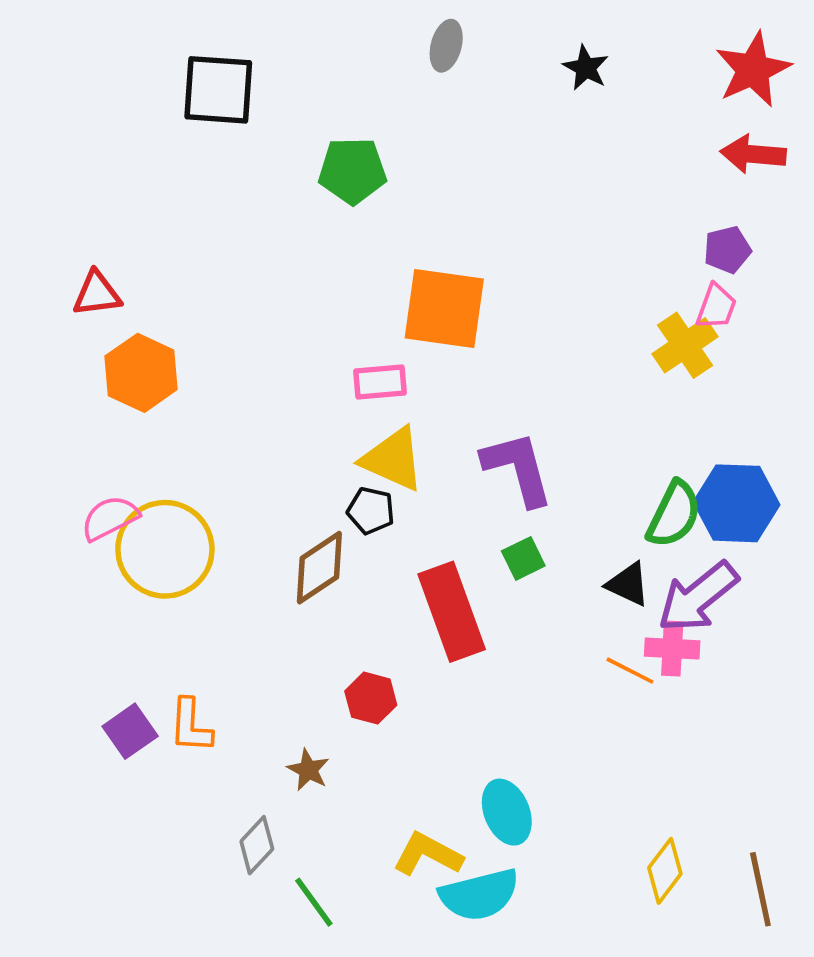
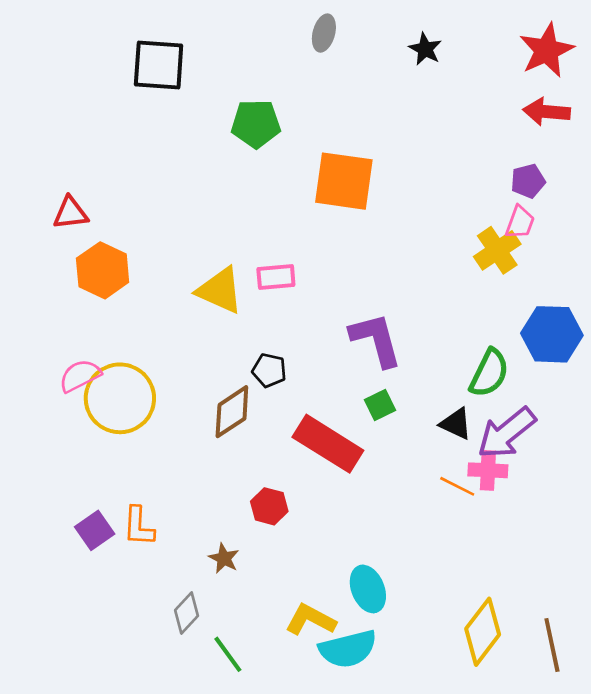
orange square: (444, 309) -> (344, 181), moved
yellow triangle: (393, 459) -> (220, 290), moved
blue hexagon: (737, 503) -> (552, 334), moved
red rectangle: (452, 612) -> (328, 444), turned -38
yellow diamond: (665, 871) -> (483, 632), size x1.4

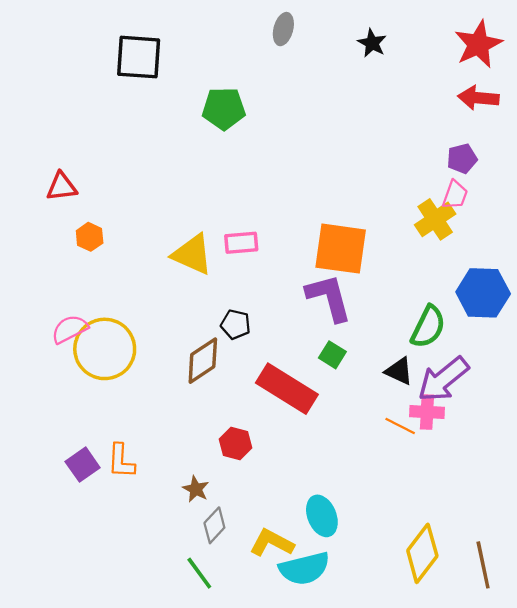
orange square: (344, 181) -> (341, 249), moved
orange hexagon: (103, 270) -> (90, 237), size x0.6
green square: (380, 405) -> (332, 355), turned -32
gray diamond: (187, 613) -> (214, 525), moved

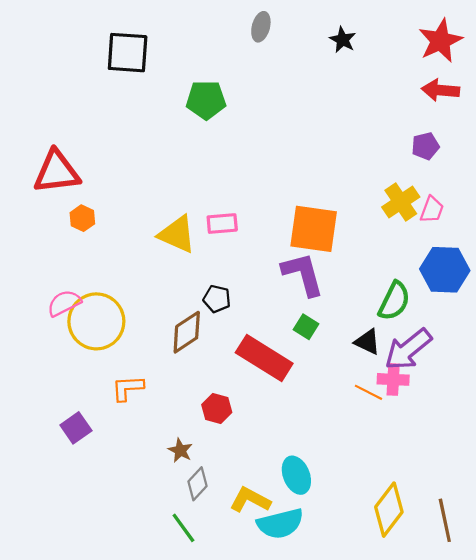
red triangle: (62, 187) -> (57, 172), size x1.6
pink trapezoid: (455, 195) -> (432, 210), moved
orange L-shape: (121, 461) -> (128, 388), moved, turned 84

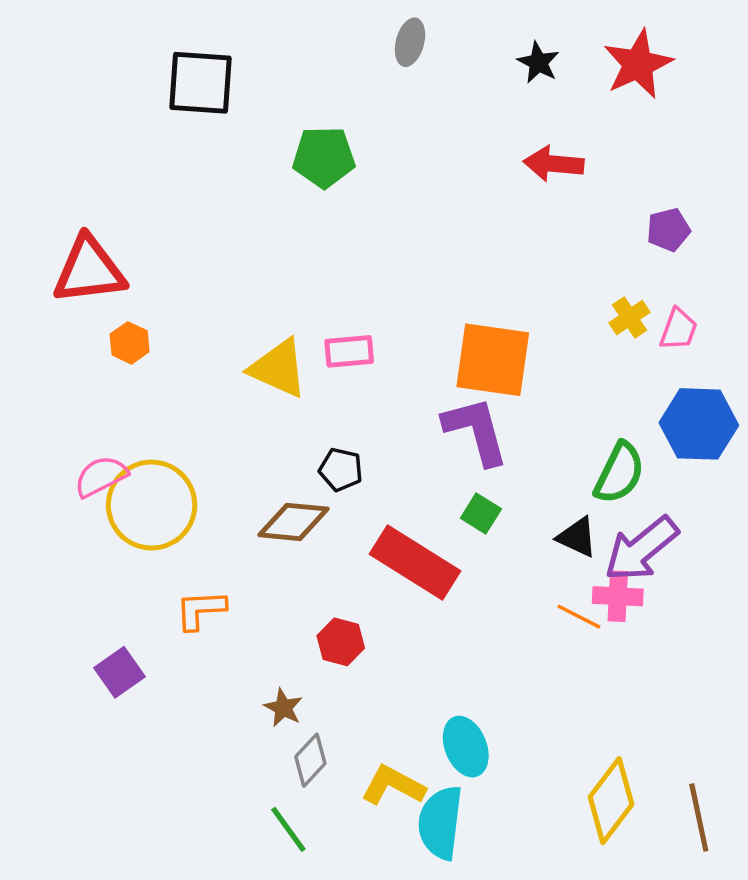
red star: (440, 41) -> (638, 64), moved
red arrow: (440, 90) -> (554, 164), moved
yellow cross: (401, 202) -> (630, 318), size x0.7
brown diamond: (187, 332) -> (293, 522), turned 39
cyan semicircle: (280, 524) -> (440, 823), turned 111

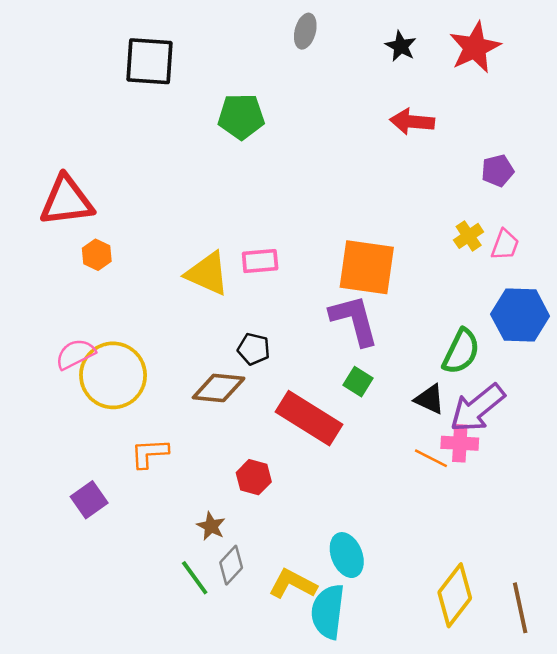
green line: (288, 829) -> (195, 578), moved

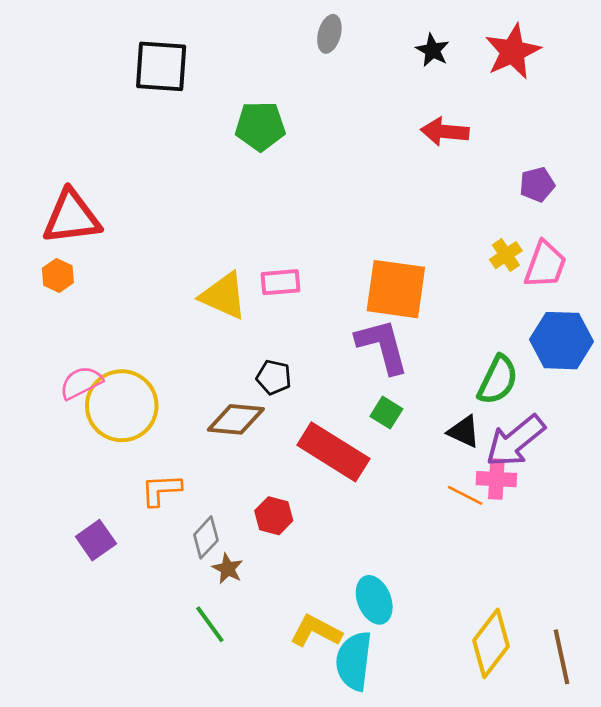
pink trapezoid: (505, 245) -> (545, 265), size x1.4
orange hexagon: (97, 255) -> (58, 275), moved
gray diamond: (231, 565) -> (206, 537), moved

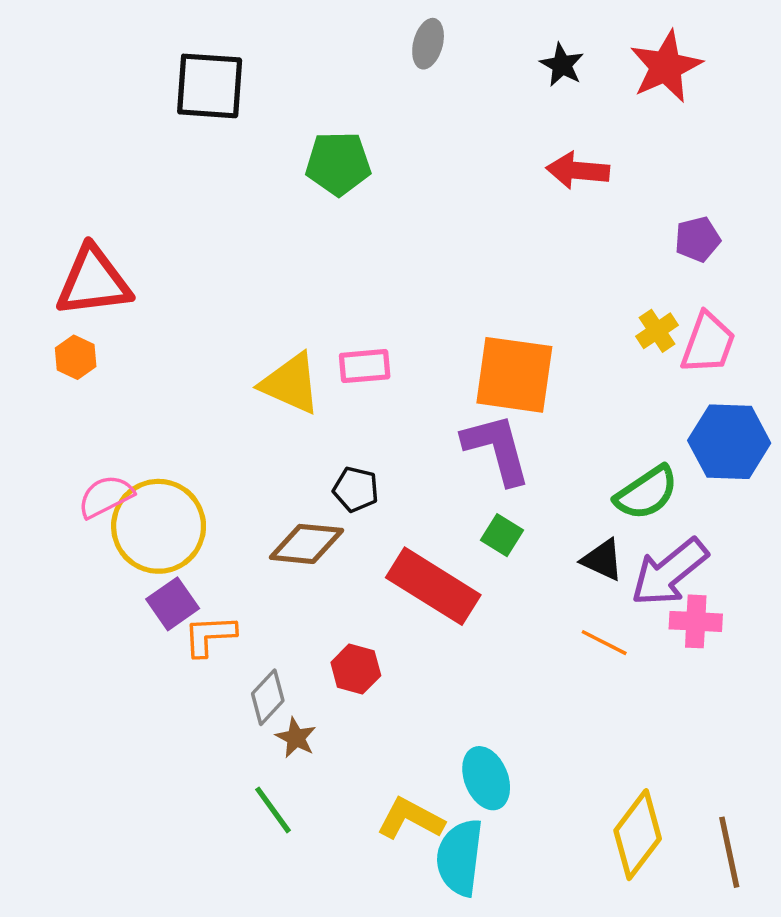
green semicircle: (498, 380) -> (646, 493), turned 30
pink cross: (496, 479) -> (696, 621), moved
purple square: (96, 540) -> (173, 604), moved

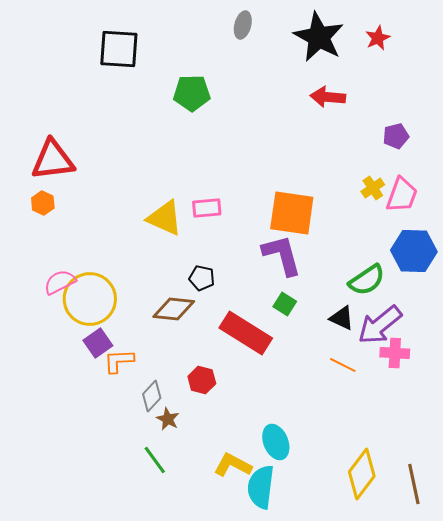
black star: (562, 65) -> (319, 37), size x2.0
red star: (666, 67) -> (378, 38), size x0.6

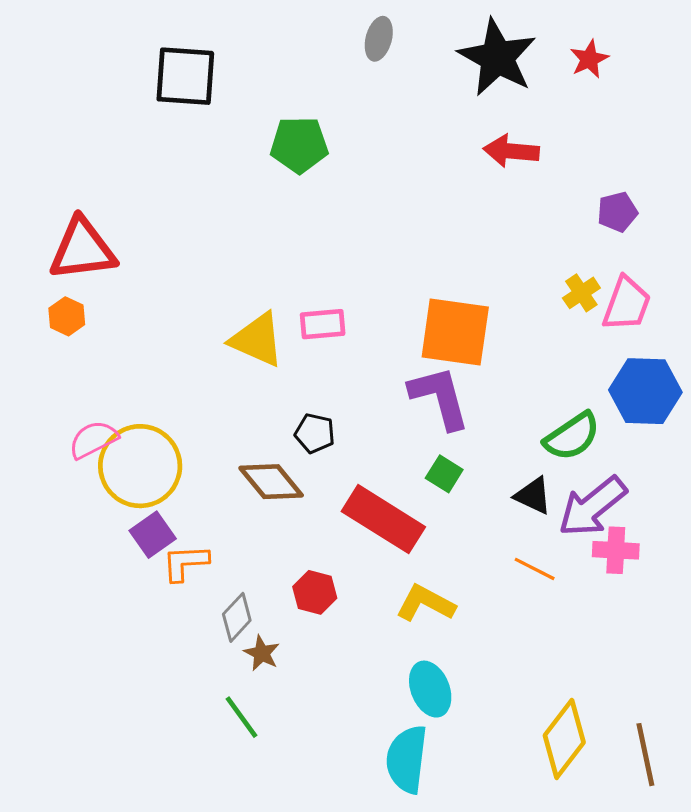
brown diamond: (174, 309) -> (271, 482), turned 45
yellow L-shape: (233, 465) -> (425, 603), moved

